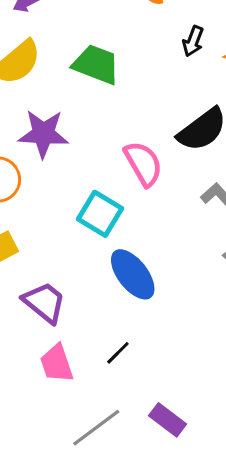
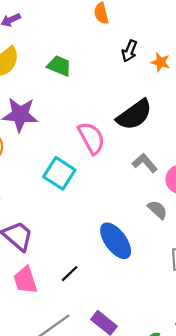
green trapezoid: (96, 64) -> (59, 66), size x0.7
blue ellipse: (133, 274) -> (116, 241), moved

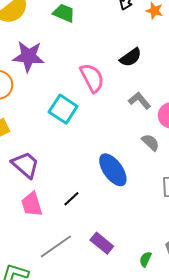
black semicircle: (134, 115) -> (131, 57), size x0.7

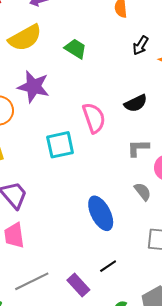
gray L-shape: (140, 101) -> (138, 148), turned -60
cyan square: (63, 109) -> (60, 145), turned 36
black line: (71, 199) -> (108, 266), moved

